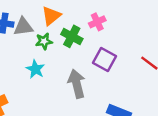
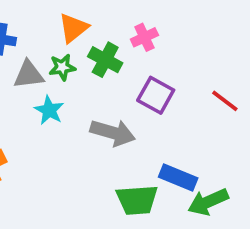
gray triangle: (23, 27) -> (29, 75), moved
gray arrow: (77, 84) -> (113, 133), turned 120

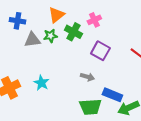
cyan star: (49, 110) -> (41, 83), moved
gray arrow: (113, 133) -> (87, 77), moved, size x0.6

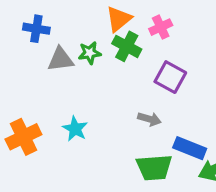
orange triangle: (56, 15) -> (119, 19), moved

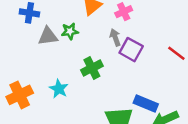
green cross: (127, 46) -> (92, 68), moved, turned 35
gray arrow: (149, 119) -> (115, 37), moved, turned -126

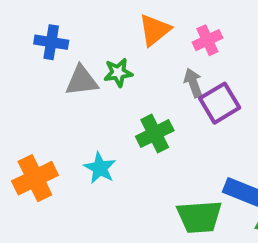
purple square: (131, 50) -> (220, 103), turned 30

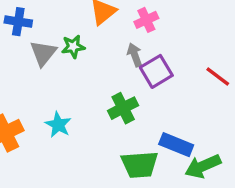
gray triangle: (82, 81) -> (43, 53), turned -44
green cross: (155, 134) -> (123, 108), moved

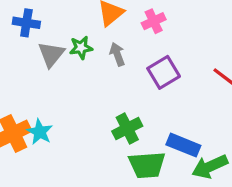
gray arrow: (135, 55) -> (117, 54), moved
green cross: (123, 108) -> (127, 129), moved
cyan star: (58, 125) -> (40, 132), moved

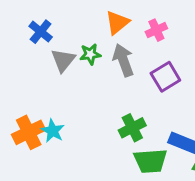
blue cross: (26, 23) -> (41, 32), turned 30
gray arrow: (117, 54) -> (123, 60), size x1.5

